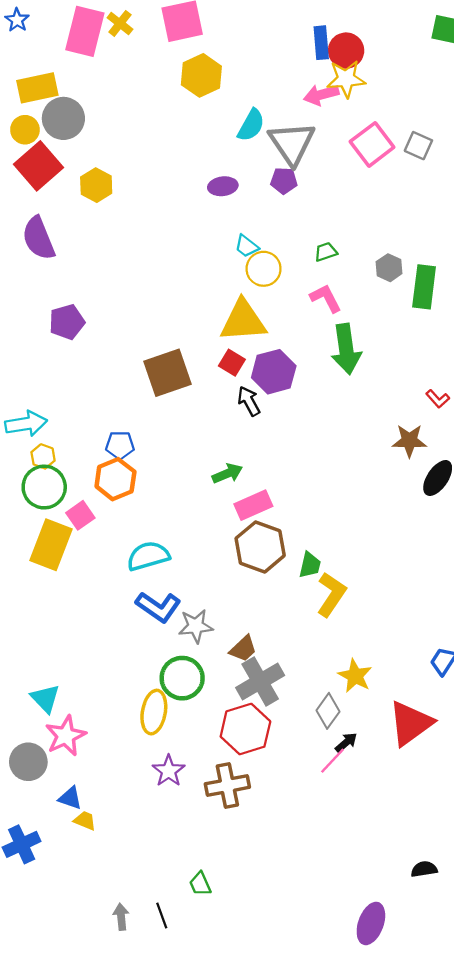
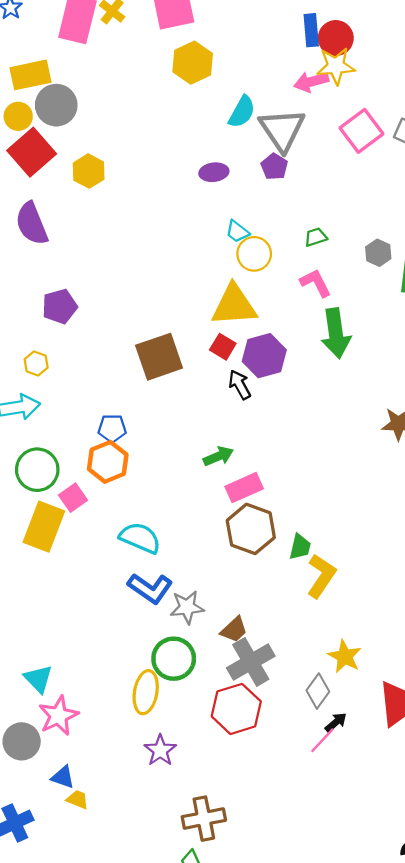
purple pentagon: (284, 181) -> (274, 167), turned 30
yellow hexagon: (43, 456) -> (36, 363), moved
cyan semicircle: (148, 556) -> (140, 538), turned 39
brown cross: (227, 786) -> (204, 819), moved

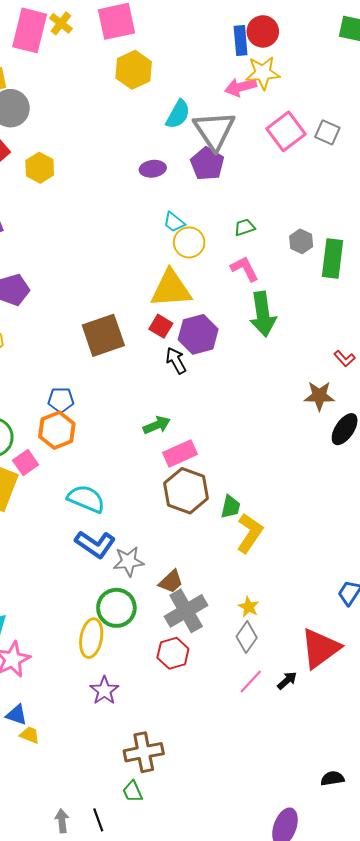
red circle: (336, 38) -> (263, 31), moved
purple pentagon: (274, 167) -> (207, 164), size x1.4
yellow star: (345, 656) -> (249, 607), moved, size x0.7
red hexagon: (236, 709) -> (173, 653), size x0.7
black arrow: (336, 722) -> (287, 681), moved

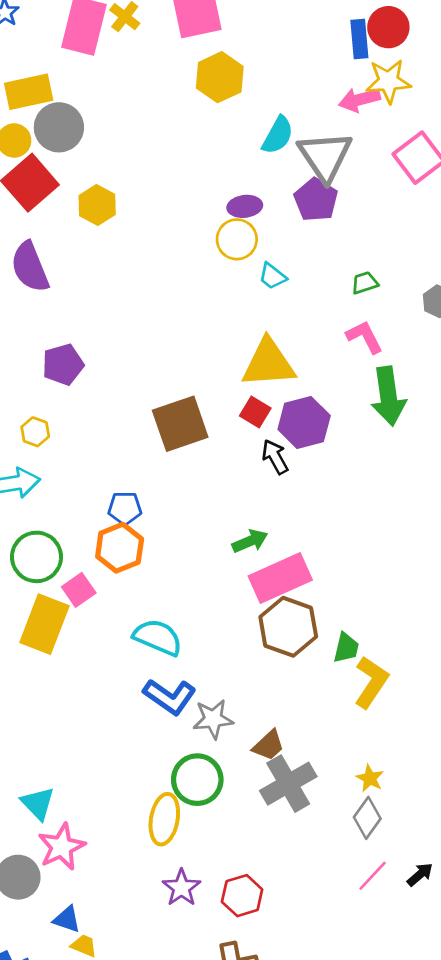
yellow circle: (189, 242) -> (237, 239), moved
pink rectangle: (180, 453) -> (280, 578), size x1.4
red hexagon: (173, 653) -> (242, 896), moved

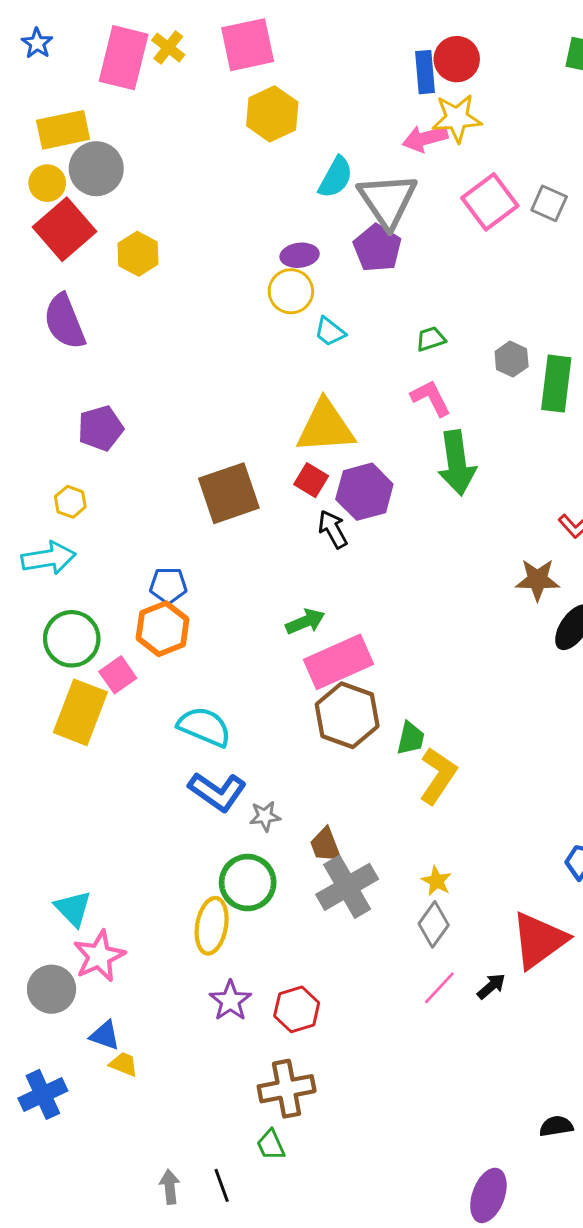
gray star: (213, 719) -> (265, 816), size x0.7
brown trapezoid: (268, 745) -> (326, 845), turned 112

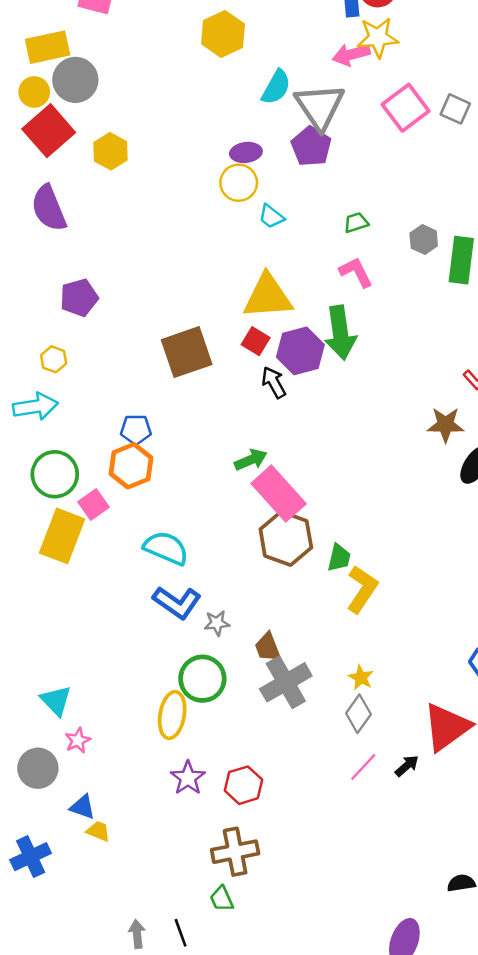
green arrow: (457, 463) -> (340, 333), moved
pink rectangle: (338, 662) -> (279, 494), turned 72
pink star: (99, 956) -> (78, 740), size x0.6

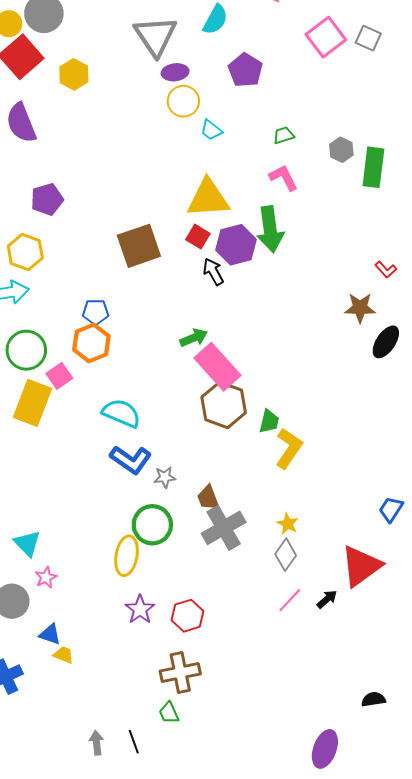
gray triangle: (320, 107) -> (155, 36), moved
purple ellipse: (246, 152) -> (175, 72), moved
yellow hexagon: (54, 359) -> (25, 252), size x1.6

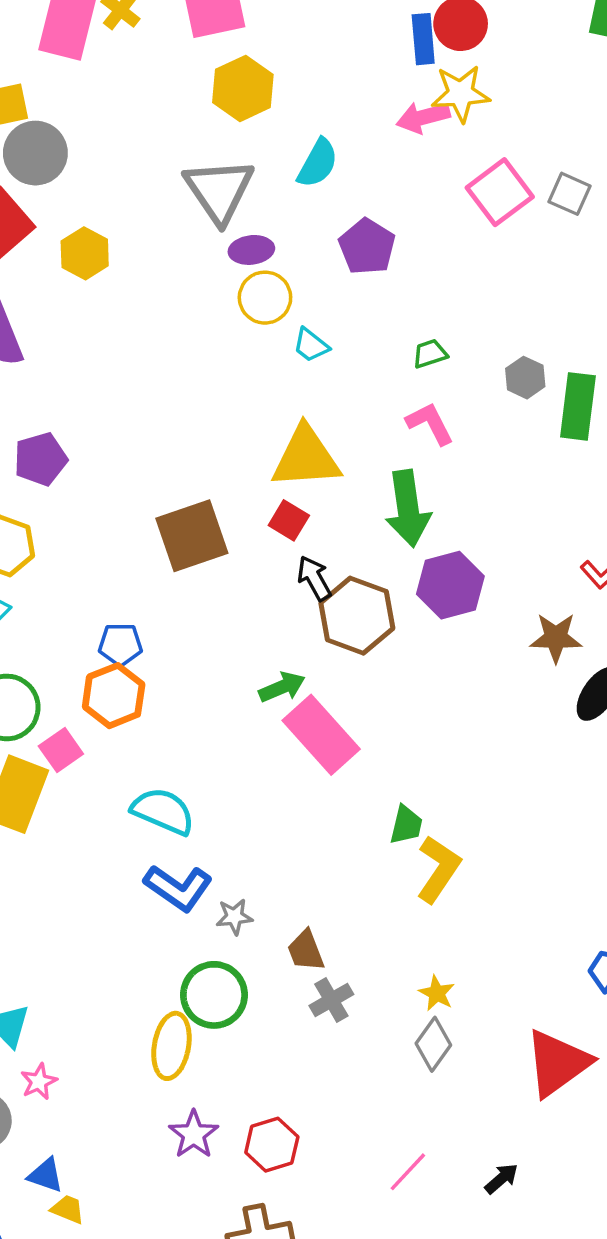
purple hexagon: (236, 245) -> (450, 585), moved
brown hexagon: (224, 405) -> (357, 616), moved
gray cross: (224, 528) -> (331, 1000), size x0.6
black arrow: (327, 599) -> (501, 1179), moved
pink line: (290, 600) -> (408, 1172), moved

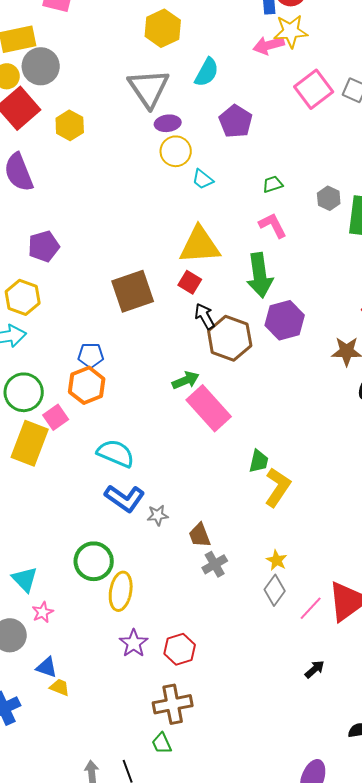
green circle: (214, 995) -> (94, 561), moved
pink line: (408, 1172) -> (311, 608), moved

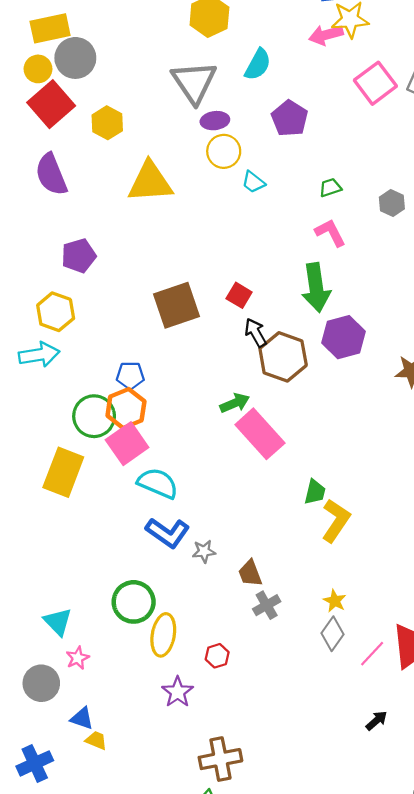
yellow triangle: (200, 245) -> (150, 182), moved
green circle: (24, 392) -> (94, 416), moved
pink square: (56, 417) -> (127, 444), moved, size x1.5
red hexagon: (180, 649) -> (217, 656), moved, size x0.7

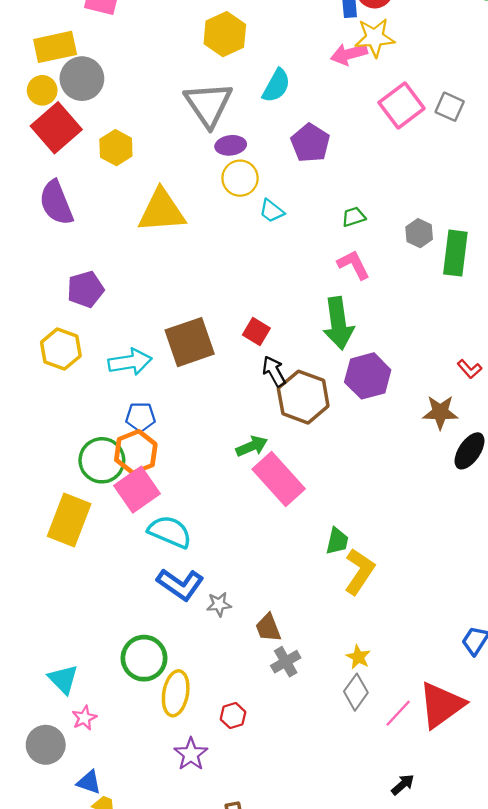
cyan arrow: (39, 355) -> (130, 362), moved

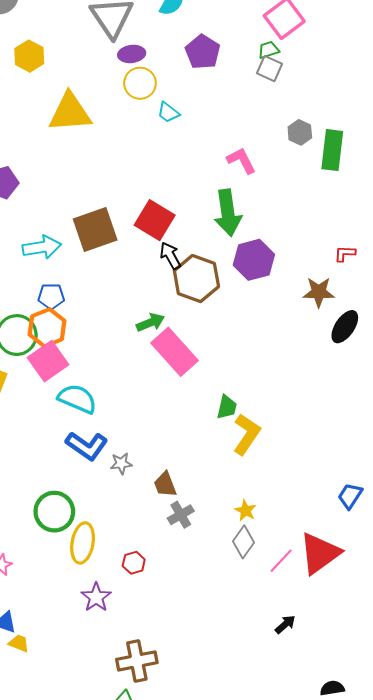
gray square: (450, 107) -> (270, 69), moved
green trapezoid: (354, 217) -> (269, 50), moved
red square: (256, 332) -> (155, 220), size x1.6
red L-shape: (469, 369) -> (345, 254), turned 135

